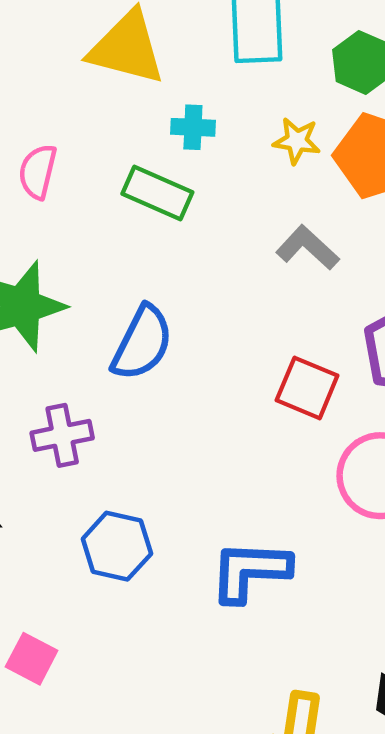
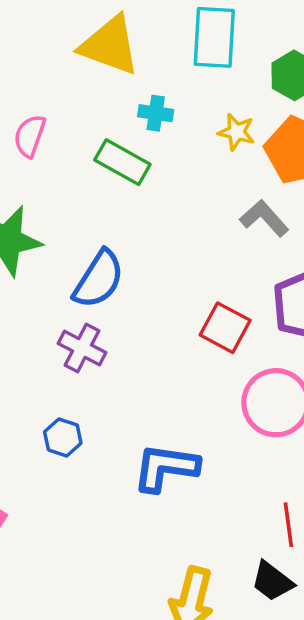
gray L-shape: (307, 248) -> (264, 218), moved
purple cross: (62, 435) -> (82, 348), moved, turned 33
blue hexagon: (117, 546) -> (63, 437), size x0.7

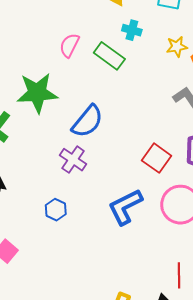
yellow star: (236, 132) -> (177, 47), turned -30
pink semicircle: (30, 136) -> (69, 45), moved
blue L-shape: (166, 468) -> (125, 207), moved, turned -42

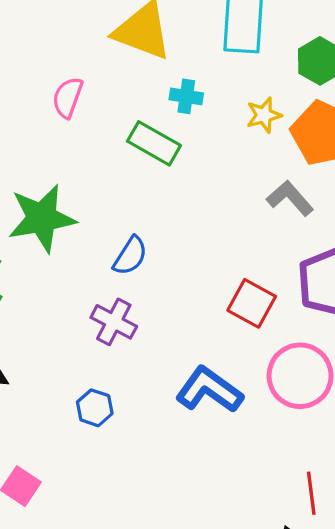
pink semicircle: (69, 45) -> (68, 98), moved
blue semicircle: (87, 121) -> (130, 256), size x0.7
blue L-shape: (125, 207) -> (209, 390), turned 69

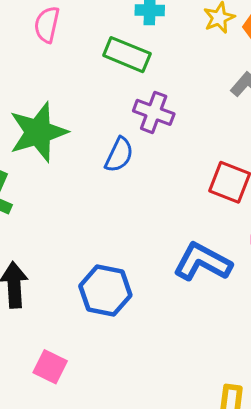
purple cross: (114, 322) -> (154, 112), moved
blue hexagon: (95, 408) -> (105, 291), size x1.6

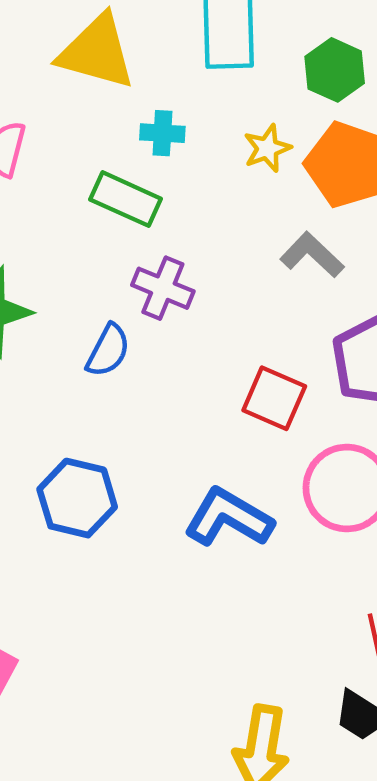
blue hexagon: (105, 291) -> (77, 498), moved

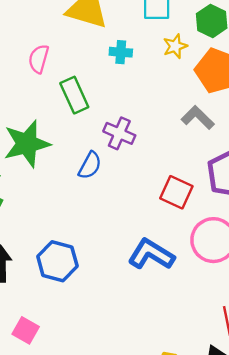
yellow star: (267, 148) -> (175, 46), moved
green rectangle: (126, 199) -> (74, 95), moved, turned 40
blue hexagon: (77, 498) -> (57, 261), moved

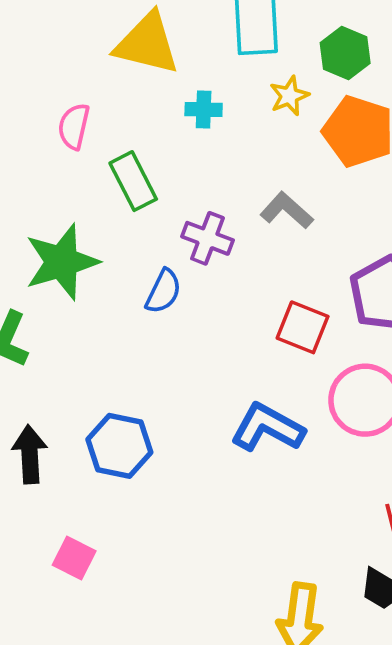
gray L-shape: (198, 118) -> (287, 210), moved

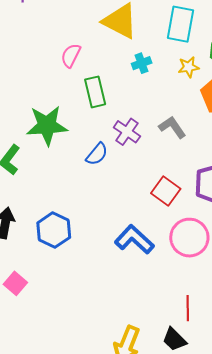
cyan cross: (204, 110) -> (142, 63), turned -36

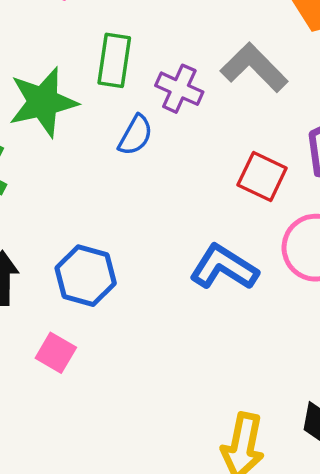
green rectangle: (95, 92) -> (114, 60), moved, turned 32
gray L-shape: (172, 127) -> (254, 67), size x1.4
pink square: (15, 283) -> (56, 353), moved

